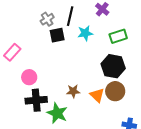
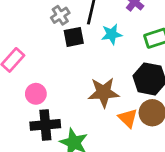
brown star: (73, 91) -> (104, 92), moved, size x1.6

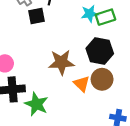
cyan star: (112, 34) -> (90, 14), moved

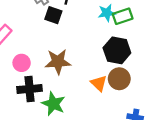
black square: (36, 16) -> (53, 15), turned 30
brown star: (61, 62) -> (58, 62), moved

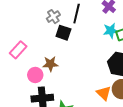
brown star: (58, 62) -> (50, 64), moved, size x0.7

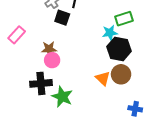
cyan star: (111, 31) -> (110, 33), moved
pink circle: (35, 75) -> (52, 60), moved

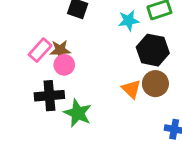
cyan star: (110, 33) -> (129, 21), moved
pink rectangle: (17, 35) -> (40, 50), moved

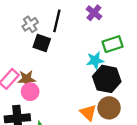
cyan star: (129, 21) -> (95, 60), moved

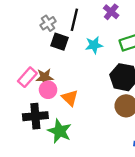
cyan star: (95, 60) -> (94, 45), moved
orange triangle: (88, 113) -> (70, 98), moved

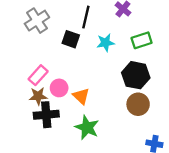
gray cross: (48, 23) -> (37, 21), moved, size x1.5
brown star: (45, 77) -> (38, 96), moved
green star: (60, 131) -> (87, 127), moved

